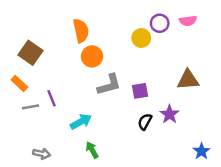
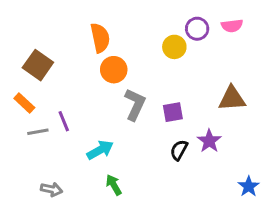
gray L-shape: (109, 85) -> (135, 105), turned -50

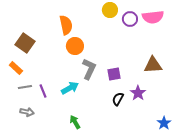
pink semicircle: (232, 26) -> (153, 17), size x1.5
yellow circle: (174, 47) -> (110, 10), moved
purple line: (64, 121) -> (43, 91), moved
cyan arrow: (100, 150) -> (70, 88), moved
gray arrow: (52, 189) -> (27, 112), moved

